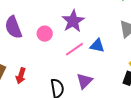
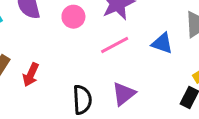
blue triangle: (97, 46) -> (162, 43), moved

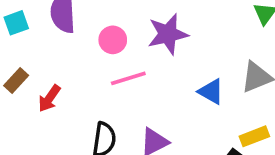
pink line: (115, 45) -> (128, 78), moved

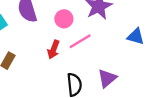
red arrow: (49, 98) -> (53, 50), moved

